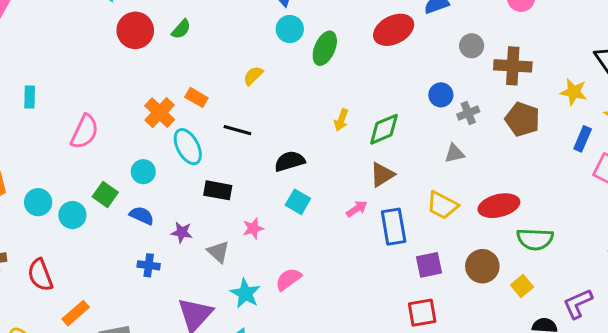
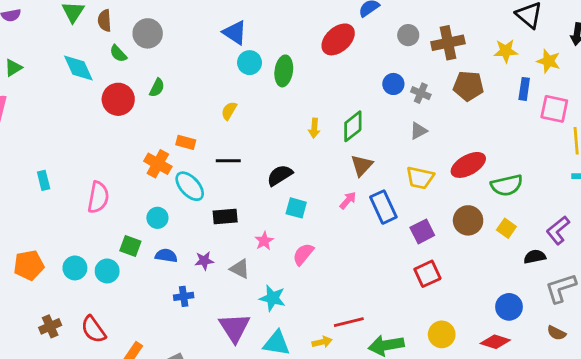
gray cross: (468, 113) -> (421, 93), turned -30
pink semicircle: (288, 279) -> (303, 254), moved

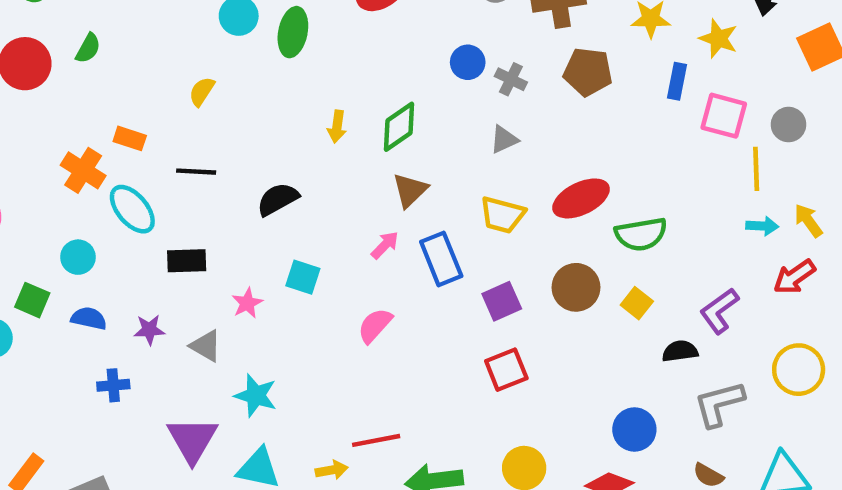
cyan square: (296, 208) -> (303, 277), moved
pink semicircle: (303, 254) -> (375, 325), moved

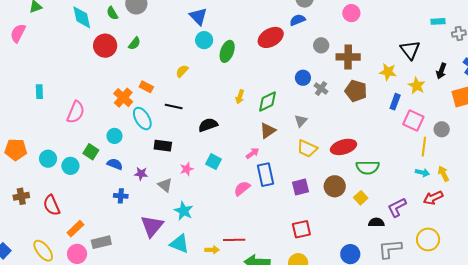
gray triangle: (504, 139) -> (301, 121), moved, turned -32
blue rectangle: (441, 259) -> (265, 175), moved
red square: (506, 370) -> (301, 229), moved

